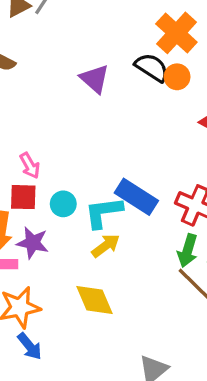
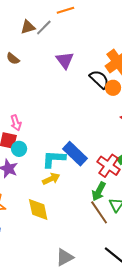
purple triangle: (95, 79) -> (65, 60), moved
cyan circle: (63, 204) -> (19, 149), moved

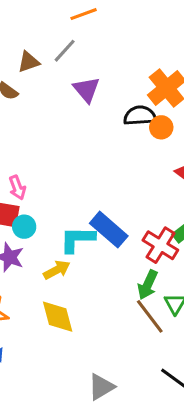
brown triangle: (28, 27) -> (29, 62), moved
gray line: (44, 28) -> (65, 51), moved
black semicircle: (99, 79) -> (140, 116), turned -45
yellow arrow: (51, 179) -> (57, 270), moved

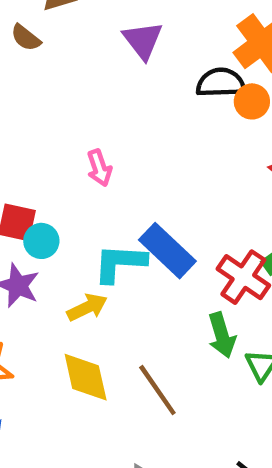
pink arrow: (17, 188) -> (99, 168), moved
green arrow: (148, 285) -> (222, 335), turned -44
brown line: (150, 316) -> (157, 390), moved

